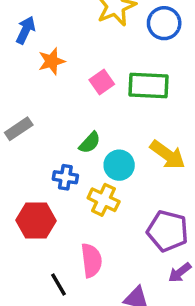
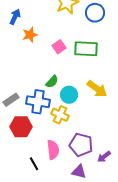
gray rectangle: (19, 129) -> (11, 100), moved
blue cross: (65, 177) -> (38, 102), size x1.6
purple pentagon: (168, 231) -> (81, 145), moved

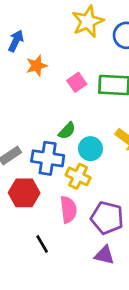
pink semicircle: (53, 150) -> (68, 209), moved

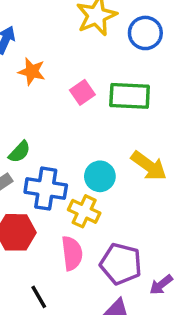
orange star: (37, 66) -> (32, 71), turned 30
green semicircle: (67, 131) -> (19, 152), moved

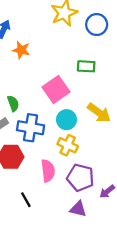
pink square: (82, 92) -> (56, 89), moved, size x1.6
green rectangle: (130, 96) -> (86, 66), size x0.7
green semicircle: (19, 152) -> (13, 103), turned -63
yellow cross: (84, 211) -> (68, 145), moved

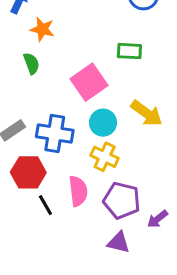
green semicircle: (13, 103) -> (31, 63), moved
black line: (26, 200) -> (45, 205), moved

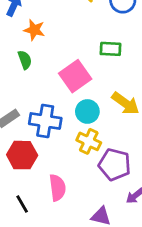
pink semicircle: (78, 191) -> (57, 188), moved
purple pentagon: (122, 200) -> (115, 165), moved
black line: (45, 205) -> (22, 204), moved

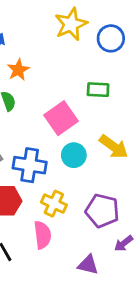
orange star: (34, 30) -> (18, 70), turned 30
yellow cross: (89, 141) -> (54, 204), moved

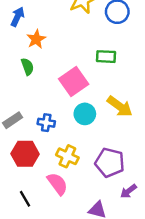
blue cross: (30, 165) -> (46, 123), size x0.6
pink semicircle: (42, 235) -> (57, 184), turned -30

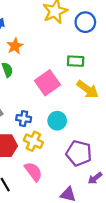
yellow arrow: (120, 106) -> (87, 89), moved
cyan circle: (85, 114) -> (57, 121), moved
yellow cross: (67, 156) -> (33, 141), moved

